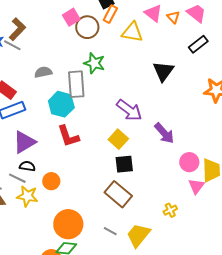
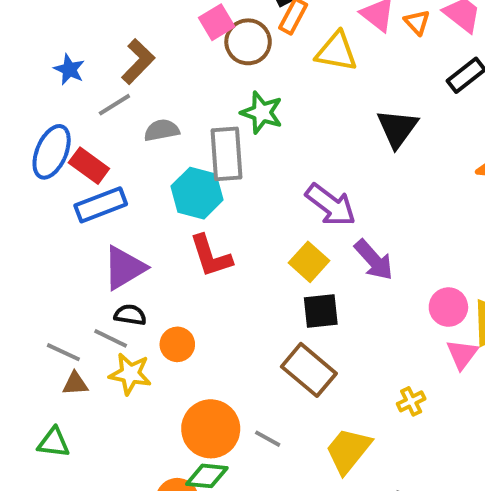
brown L-shape: (17, 29) -> (138, 61), moved
gray line: (12, 45) -> (114, 105), moved, turned -60
purple arrow: (164, 133) -> (374, 260), moved
gray line: (110, 231) -> (268, 439), moved

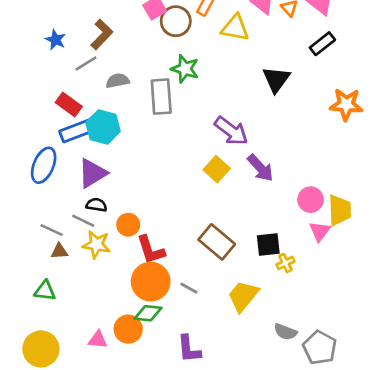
blue ellipse: (52, 152) -> (44, 165), moved
cyan hexagon: (197, 193) -> (103, 127), moved
red L-shape: (211, 256) -> (151, 250), moved
black square: (321, 311) -> (268, 245), moved

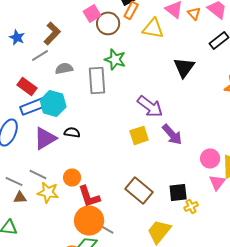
yellow square: (217, 169) -> (139, 135), turned 30
black semicircle: (96, 205) -> (72, 132), moved
gray line: (189, 288) -> (107, 230), moved

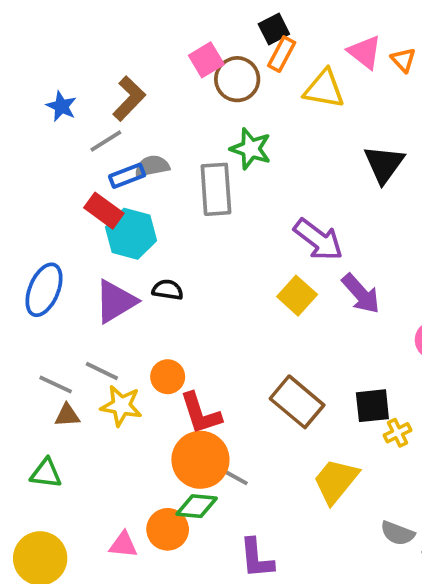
red rectangle: (27, 86) -> (104, 211), moved
blue rectangle: (33, 106) -> (127, 176), moved, size x0.7
yellow square: (139, 135) -> (297, 296), turned -30

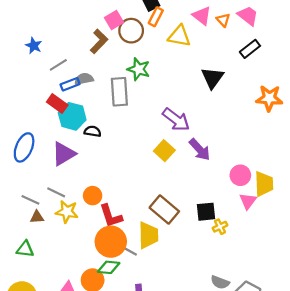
brown L-shape: (129, 99) -> (99, 41), moved
black semicircle: (168, 290) -> (93, 131), moved
yellow trapezoid: (336, 481) -> (148, 235), moved, turned 140

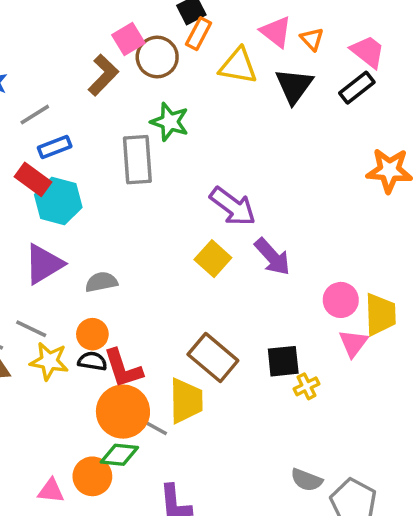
pink trapezoid: (248, 16) -> (368, 52), moved
black triangle: (213, 78) -> (294, 86), moved
gray semicircle: (84, 79) -> (101, 282), moved
black semicircle: (93, 131) -> (92, 361), moved

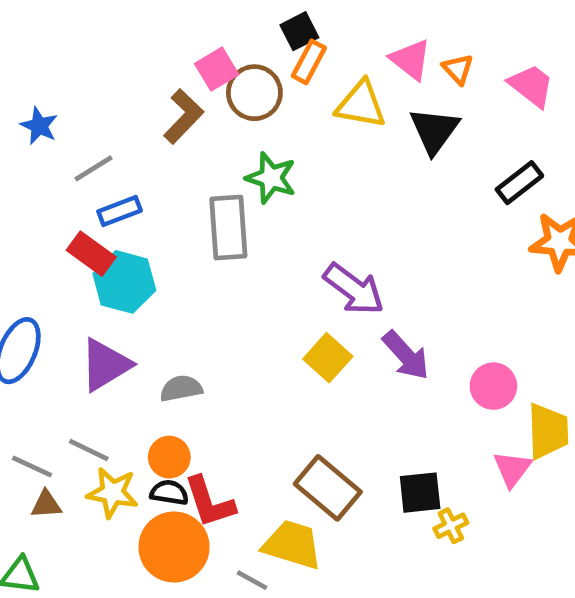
black rectangle: (357, 88) -> (519, 183), moved
pink circle: (341, 300) -> (493, 386), moved
yellow trapezoid: (186, 401) -> (292, 545), turned -72
orange circle: (123, 412) -> (174, 547), moved

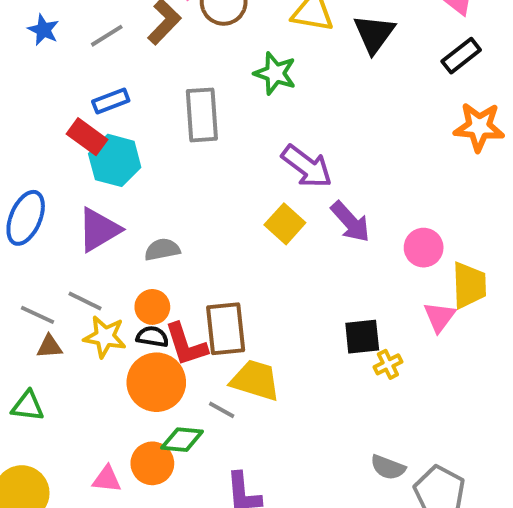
gray line: (94, 168) -> (107, 36), moved
green star: (271, 178) -> (275, 73), moved
black rectangle: (519, 183) -> (461, 56), moved
brown rectangle: (328, 488) -> (226, 329), moved, turned 44

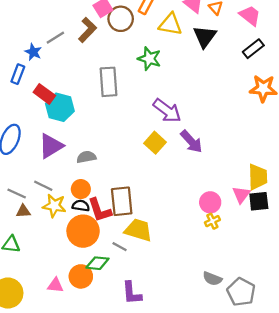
blue star: (43, 30) -> (33, 52), moved
blue rectangle: (111, 101) -> (18, 74), moved, turned -48
pink circle: (424, 248) -> (210, 202), moved
black square: (362, 337) -> (259, 201), moved

